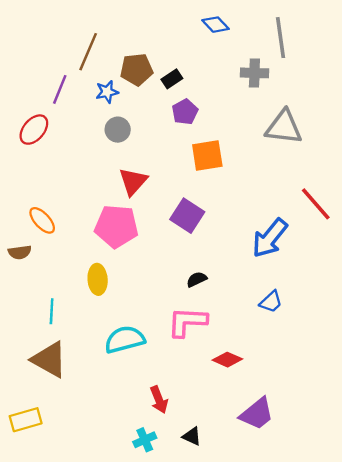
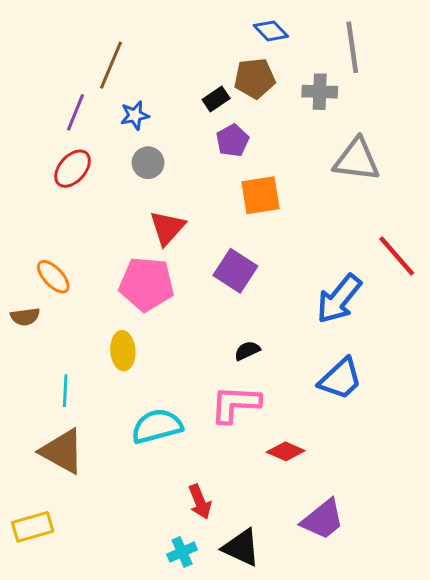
brown pentagon: (136, 69) -> (255, 78), moved
red ellipse: (34, 130) -> (73, 169), moved
blue trapezoid: (271, 302) -> (340, 379), size x1.5
black triangle: (192, 436) -> (241, 548), size x1.6

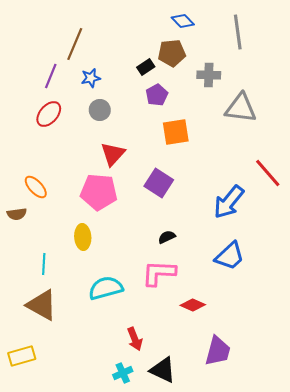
gray cross: (320, 92) -> (209, 75), moved
purple trapezoid: (323, 519) -> (218, 351), turned -36

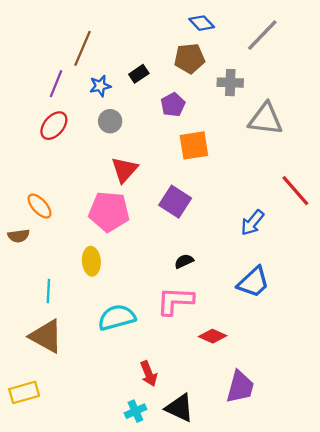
gray line: (238, 32) -> (262, 35), turned 52
black rectangle: (146, 67) -> (139, 74), moved
blue arrow: (229, 202) -> (252, 223), size x0.7

